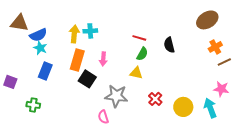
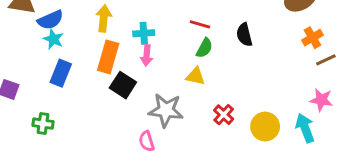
cyan cross: (90, 31) -> (144, 33), moved

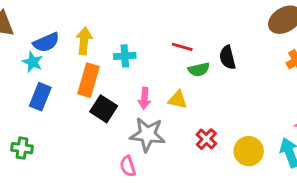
blue semicircle: (50, 20) -> (46, 42), moved
green semicircle: (204, 48) -> (199, 70), moved, turned 48
pink arrow: (147, 55) -> (144, 98), moved

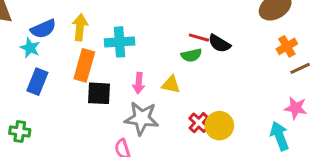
red line: (182, 47) -> (199, 38), moved
cyan cross: (125, 56) -> (120, 42), size x1.4
black semicircle: (228, 57) -> (219, 43), turned -45
black square: (104, 109) -> (99, 93), turned -30
yellow circle: (249, 151) -> (219, 126), moved

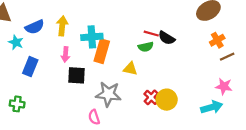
cyan star: (30, 48) -> (16, 42), moved
orange rectangle: (84, 65) -> (102, 51), moved
pink arrow: (139, 83) -> (65, 54), moved
cyan arrow: (280, 136) -> (212, 107), turned 95

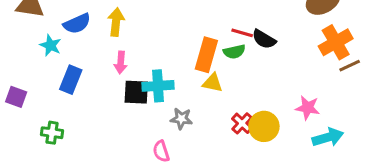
cyan cross: (92, 37) -> (158, 86), moved
orange cross: (217, 40) -> (336, 42), size x1.5
orange rectangle: (102, 51) -> (206, 55), moved
pink star: (224, 86) -> (308, 108), moved
gray star: (108, 94) -> (181, 119), size x0.6

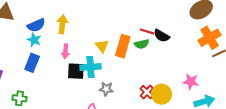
cyan star: (50, 45) -> (34, 40), moved
yellow triangle: (213, 83) -> (102, 46), moved, turned 40

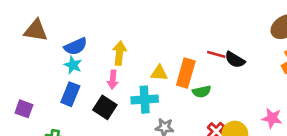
yellow arrow: (62, 24) -> (119, 53), moved
green semicircle: (142, 44) -> (202, 92), moved
yellow triangle: (102, 46) -> (159, 73), turned -48
black square: (76, 71) -> (105, 107), moved, turned 30

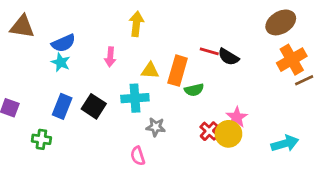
yellow arrow: (119, 53) -> (136, 24), moved
pink arrow: (113, 80) -> (110, 57), moved
blue rectangle: (70, 94) -> (62, 106), moved
pink star: (272, 118) -> (237, 117), moved, turned 30

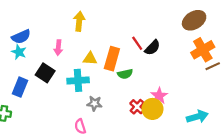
red line: (209, 51) -> (137, 43), turned 40
black semicircle: (228, 57) -> (152, 48), turned -77
black square: (94, 106) -> (45, 73), moved

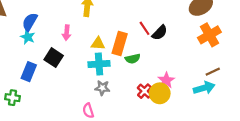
blue semicircle: (21, 37) -> (30, 22), turned 144
brown line: (213, 66) -> (213, 72), moved
cyan cross: (78, 80) -> (99, 64), moved
cyan arrow: (197, 117) -> (204, 88), moved

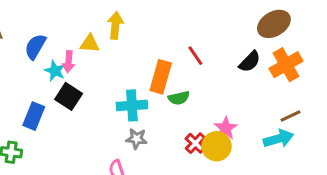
pink arrow: (67, 33) -> (69, 62), moved
black semicircle: (160, 33) -> (250, 62), moved
cyan star: (28, 37) -> (55, 71), moved
yellow triangle: (98, 43) -> (90, 44), moved

